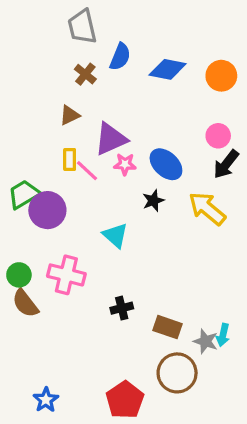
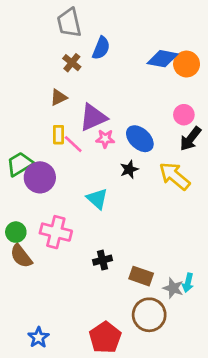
blue diamond: (168, 69) -> (163, 59), moved

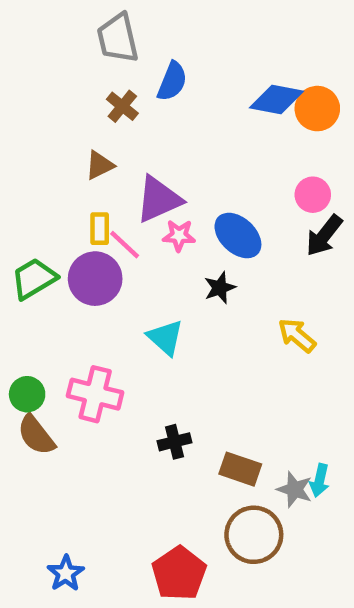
yellow arrow: (175, 176) -> (297, 335), moved, size x0.7
purple circle: (40, 177) -> (95, 279), moved

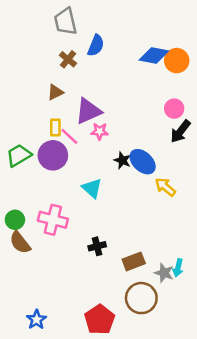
blue ellipse: (238, 236) -> (143, 162), moved
black star: (220, 288) -> (122, 160), turned -30
brown rectangle: (240, 469) -> (134, 261), turned -40

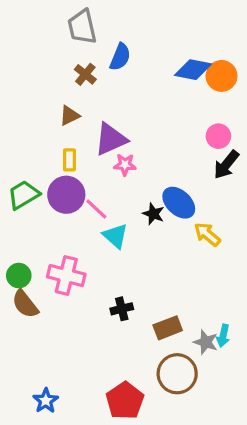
pink line: (69, 136) -> (96, 209), moved
black star: (122, 160) -> (153, 214), moved

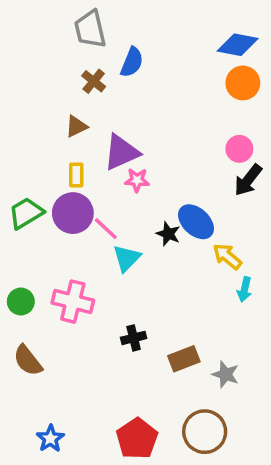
blue diamond: (193, 70) -> (238, 45), moved
cyan triangle: (115, 236) -> (127, 258), turned 32
brown semicircle: (25, 304) -> (28, 360), moved
cyan arrow: (223, 336) -> (245, 289), moved
brown circle: (177, 374) -> (205, 432), moved

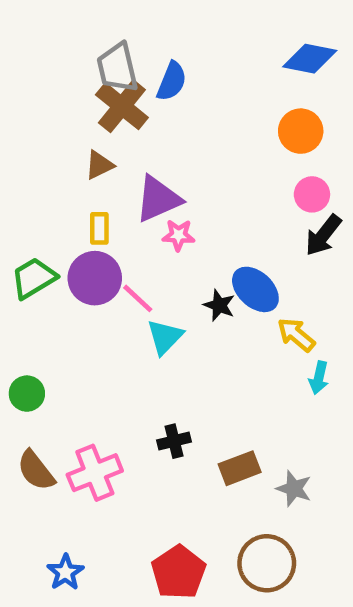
gray trapezoid: (90, 29) -> (117, 68), moved
brown cross: (94, 81) -> (122, 106), size x1.6
orange circle: (243, 83) -> (301, 131), moved
pink cross: (73, 302) -> (95, 473), moved, turned -36

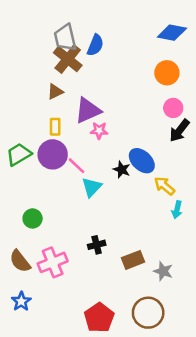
green circle: (27, 394) -> (33, 218), moved
blue star: (65, 572) -> (21, 301), moved

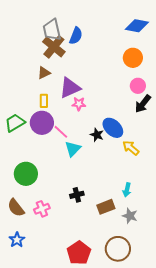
cyan arrow: (177, 210) -> (127, 190), moved
green circle: (33, 218) -> (26, 174), size x1.5
pink cross: (53, 262) -> (42, 209), size x0.7

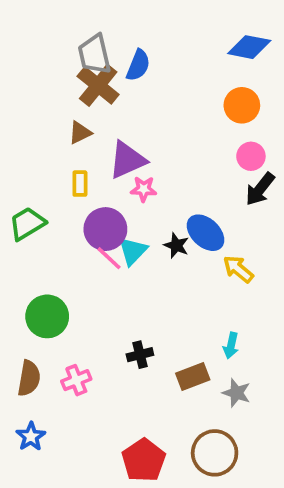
purple circle: (42, 123) -> (105, 229), moved
pink line: (61, 132) -> (109, 258), moved
cyan triangle: (73, 149) -> (133, 251), moved
brown semicircle: (16, 208) -> (29, 378), turned -132

